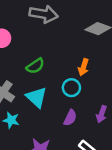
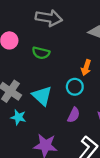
green semicircle: (35, 66) -> (41, 53), moved, turned 48

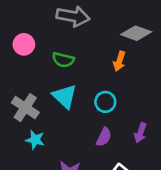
orange arrow: (86, 68) -> (119, 61), moved
cyan triangle: (42, 96) -> (65, 96), moved

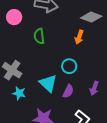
pink circle: (24, 44) -> (14, 17), moved
green semicircle: (63, 60) -> (39, 36), turned 70
cyan triangle: (65, 96) -> (48, 83), moved

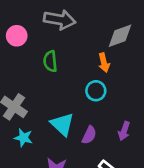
gray diamond: (91, 17) -> (120, 36), turned -40
orange arrow: (79, 37) -> (104, 63), turned -32
cyan circle: (69, 66) -> (96, 91), moved

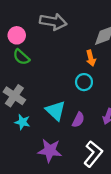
green semicircle: (50, 61) -> (21, 57), moved, turned -42

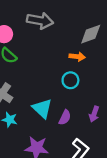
orange arrow: (91, 58) -> (77, 57), turned -70

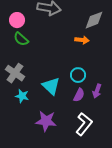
cyan circle: (70, 80) -> (78, 75), moved
purple semicircle: (65, 117) -> (79, 95), moved

